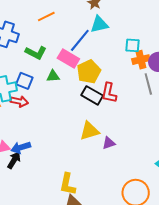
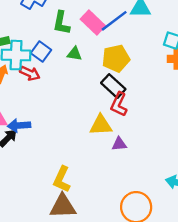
green L-shape: (36, 53) -> (61, 23), turned 60
pink rectangle: (68, 59) -> (93, 23), moved
red L-shape: (109, 93) -> (119, 104), moved

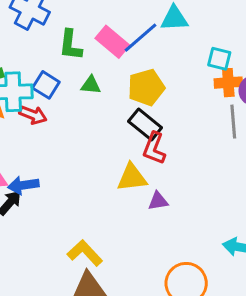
yellow L-shape: (62, 179) -> (85, 253), turned 116

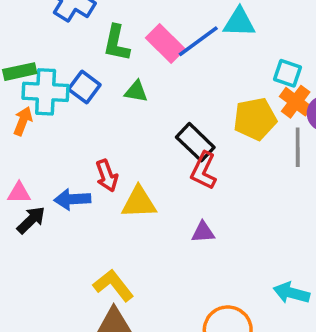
orange cross: (228, 83) -> (296, 102), turned 36
yellow pentagon: (146, 87) -> (255, 119), moved
red arrow: (33, 115) -> (107, 176), moved, turned 44
yellow triangle: (132, 178) -> (139, 202), moved
blue arrow: (23, 185) -> (72, 199), moved

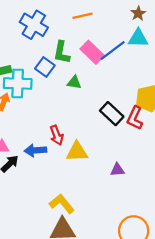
blue square: (84, 87) -> (45, 67), moved
red L-shape: (204, 171) -> (135, 118), moved

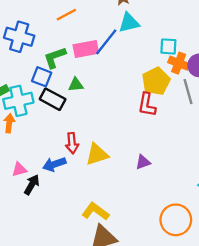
green L-shape: (62, 52) -> (55, 57), turned 75
pink rectangle: (92, 52) -> (86, 49), turned -40
black rectangle: (112, 114) -> (53, 99), moved
red arrow: (57, 135) -> (72, 143), turned 30

